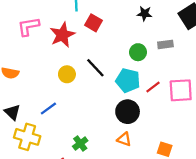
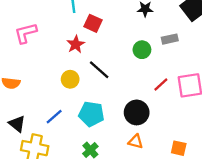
red star: (62, 35) -> (76, 44), moved, size x0.7
cyan pentagon: (128, 80) -> (91, 114), moved

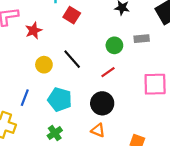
red star: (76, 44) -> (34, 30), moved
red line: (161, 84) -> (108, 72), moved
blue line: (54, 117) -> (25, 98), turned -35

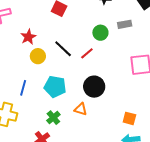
red star: (34, 30) -> (28, 37), moved
red line: (108, 72) -> (87, 53), moved
orange triangle: (98, 130) -> (81, 109), moved

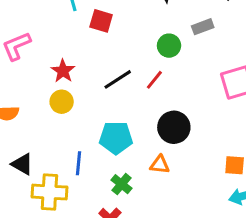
black line: (63, 49) -> (118, 79), turned -66
yellow circle: (38, 56) -> (62, 102), moved
blue line: (23, 88) -> (79, 163), moved

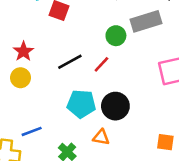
gray rectangle: (203, 27) -> (146, 21), size x1.6
cyan pentagon: (116, 138) -> (81, 104), moved
blue line: (79, 163) -> (32, 131), turned 60

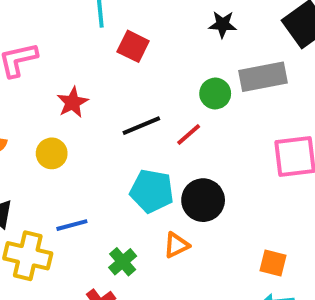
yellow circle: (20, 78) -> (52, 153), moved
orange triangle: (101, 137) -> (176, 245), turned -42

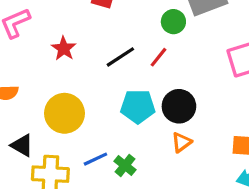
yellow circle: (52, 153) -> (64, 113), moved, size x1.6
blue line: (72, 225) -> (95, 159), moved
orange triangle: (176, 245) -> (181, 142), moved

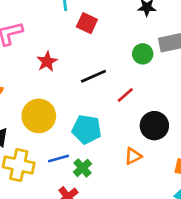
red line: (159, 57) -> (125, 95), moved
cyan pentagon: (138, 106) -> (87, 129), moved
black circle: (179, 106) -> (154, 126), moved

